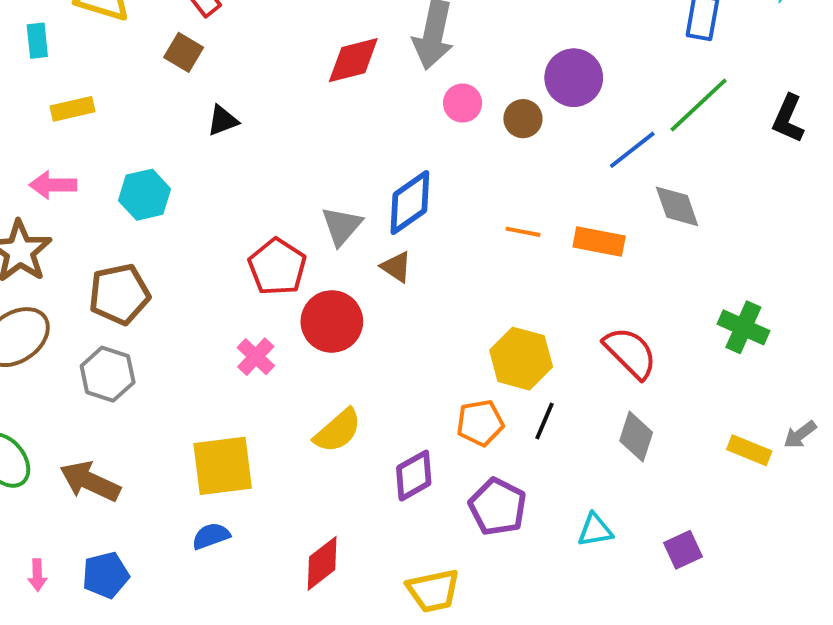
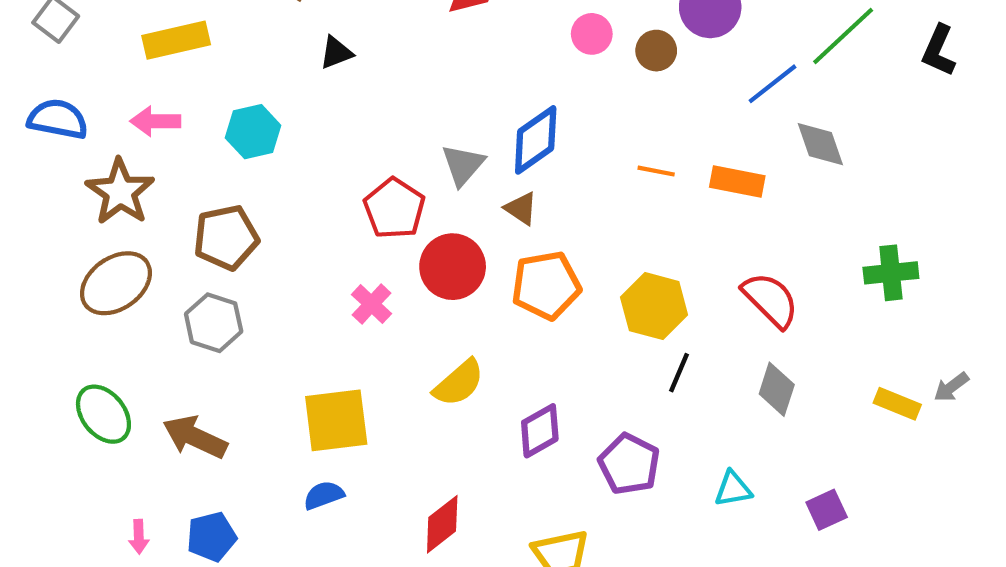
yellow rectangle: (72, 109) -> (176, 40), size x1.4
green cross: (743, 327) -> (891, 273), turned -30
orange pentagon: (480, 423) -> (546, 285), moved, size x1.4

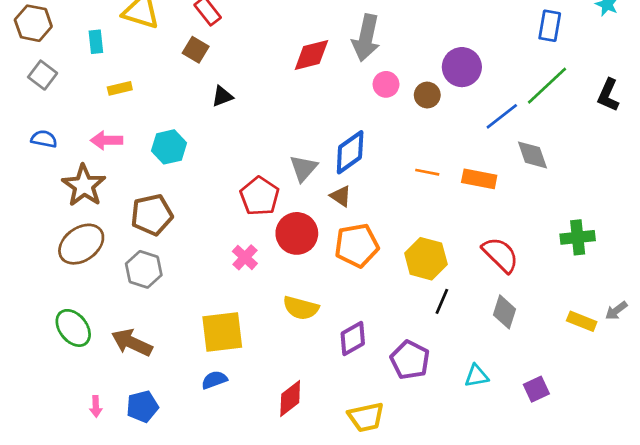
yellow rectangle: (176, 40) -> (120, 88), size x0.6
blue semicircle: (58, 119) -> (44, 139), size x0.7
yellow semicircle: (459, 383) -> (301, 308), turned 56

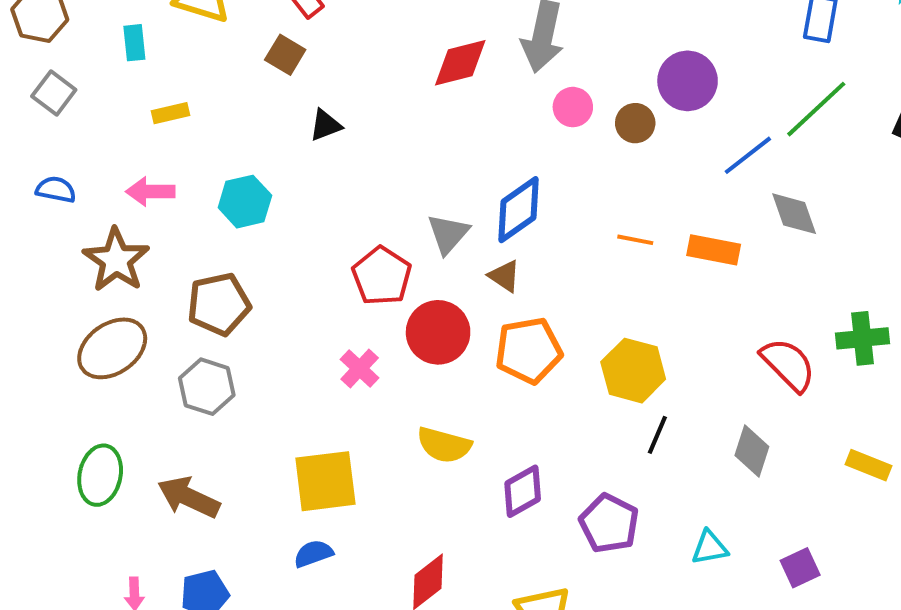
red semicircle: (500, 255) -> (788, 365), moved
green ellipse: (73, 328) -> (100, 475), turned 51

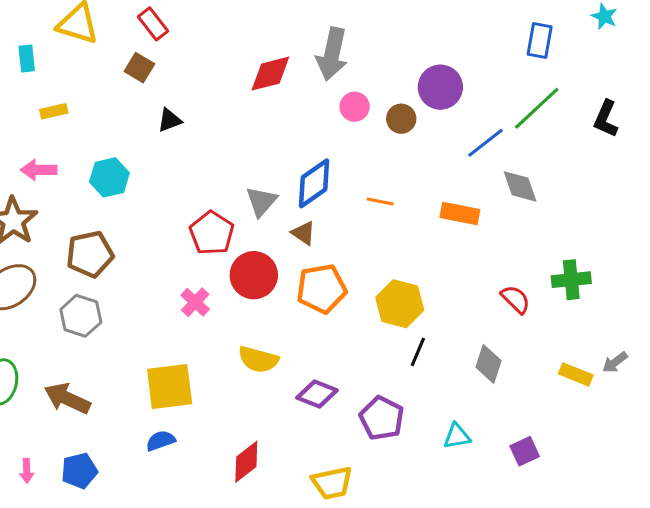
orange line: (635, 240) -> (380, 201), moved
red semicircle: (788, 365) -> (516, 299), size x0.7
purple diamond: (523, 491) -> (317, 394), turned 51

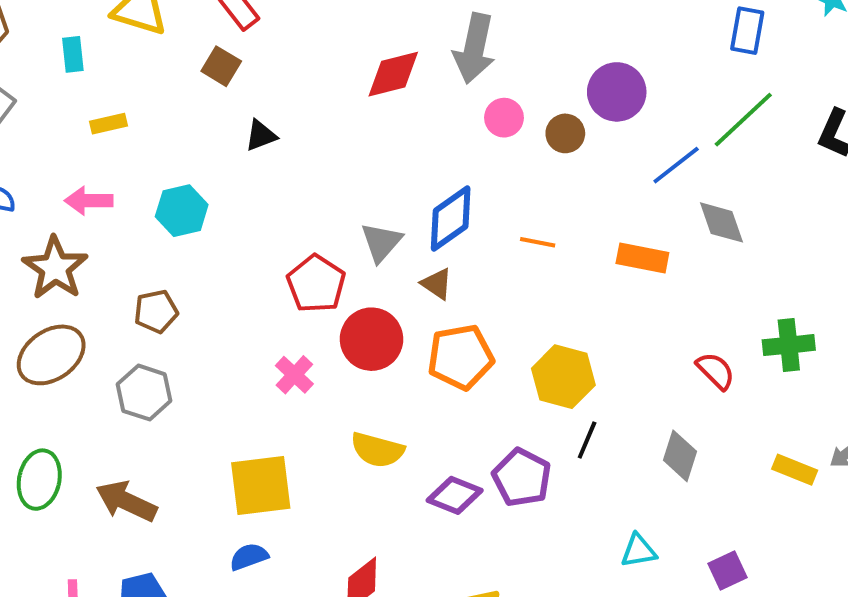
brown pentagon: (90, 254) -> (156, 311), size x0.7
purple pentagon: (382, 418) -> (522, 478), moved

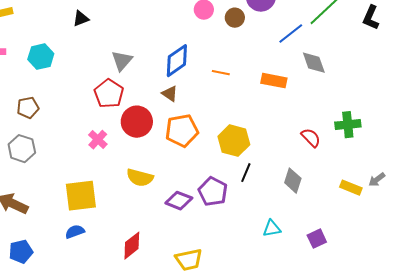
gray triangle: (381, 242) -> (122, 61), moved

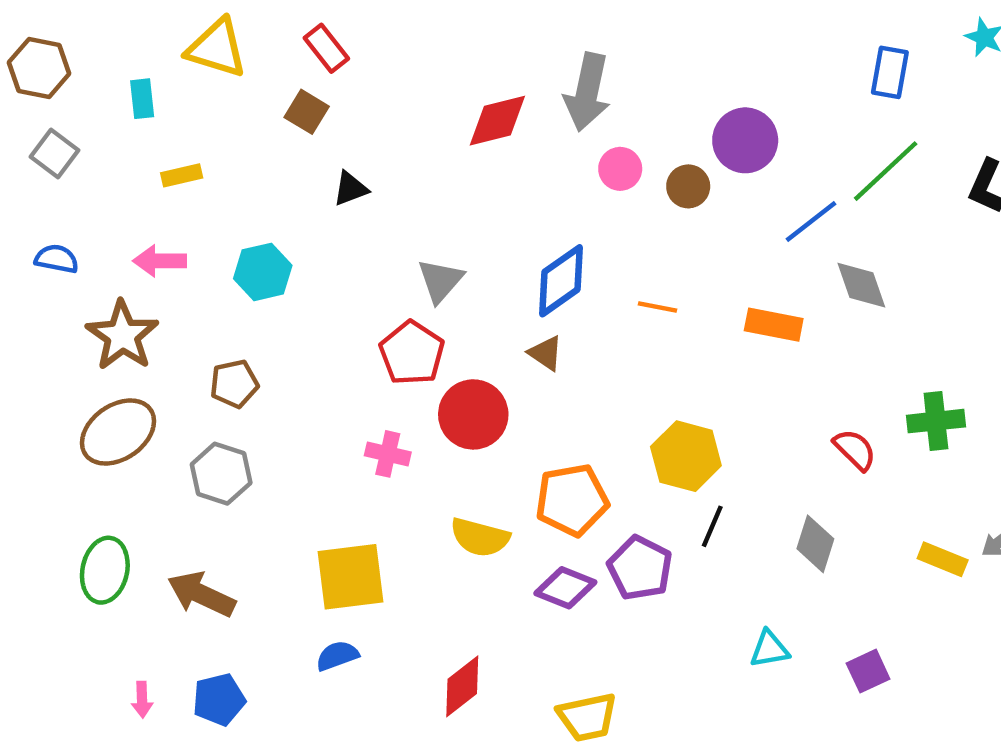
orange pentagon: (182, 131) -> (572, 500), moved
pink cross: (98, 140) -> (388, 454), turned -30

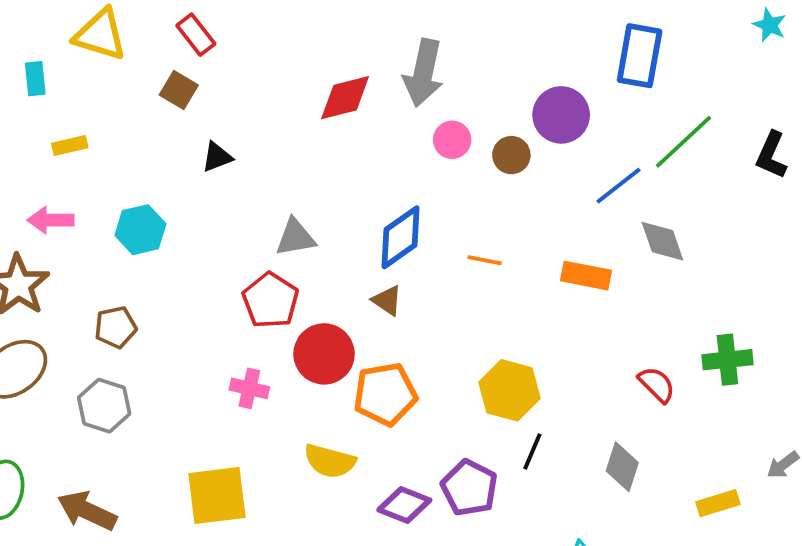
blue rectangle: (890, 72) -> (640, 56), moved, size x1.4
gray triangle: (440, 281) -> (295, 237), turned 39
orange pentagon: (572, 500) -> (385, 394), moved
yellow rectangle: (943, 559) -> (718, 503), moved, turned -39

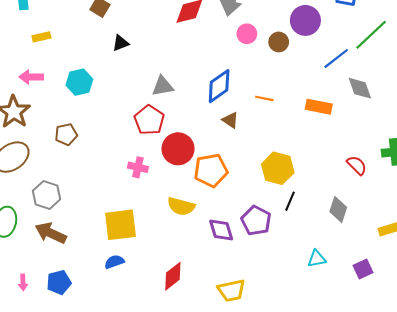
brown triangle: (387, 300) -> (230, 120), moved
gray hexagon: (104, 406) -> (47, 195), moved
purple diamond: (404, 505) -> (221, 230), turned 52

